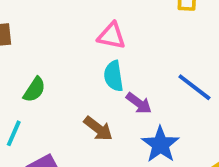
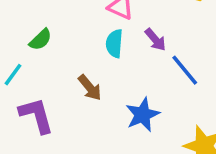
purple arrow: (139, 103) -> (155, 40), moved

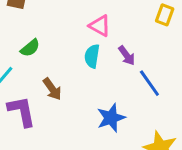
brown arrow: (90, 88) -> (52, 89), moved

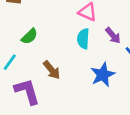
blue star: (111, 118) -> (103, 75), moved

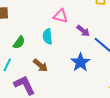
cyan semicircle: (83, 39) -> (48, 36), moved

